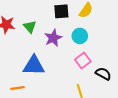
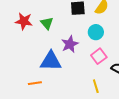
purple star: (53, 38) -> (70, 44), moved

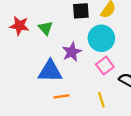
cyan circle: (96, 32) -> (101, 38), size x1.5
orange line: (35, 83) -> (62, 96), moved

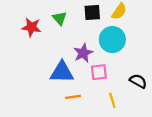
green triangle: (46, 28) -> (60, 18), moved
pink square: (105, 66) -> (99, 72), moved, turned 30

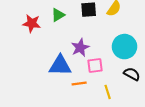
green triangle: (60, 18) -> (58, 15), turned 40
cyan circle: (112, 40) -> (125, 47), moved
orange line: (73, 97) -> (79, 83), moved

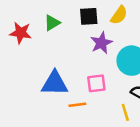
purple star: (80, 48) -> (101, 43), moved
yellow line: (108, 92) -> (125, 112), moved

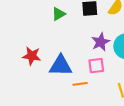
red star: (21, 33) -> (32, 56), moved
purple star: (101, 43) -> (101, 42), moved

